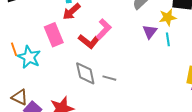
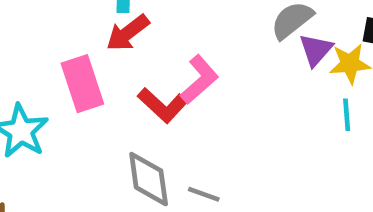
purple triangle: (150, 32) -> (316, 50), moved

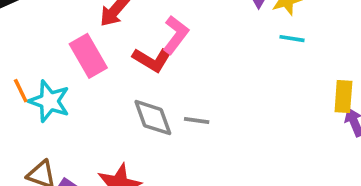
cyan line: (347, 115) -> (292, 39), turned -65

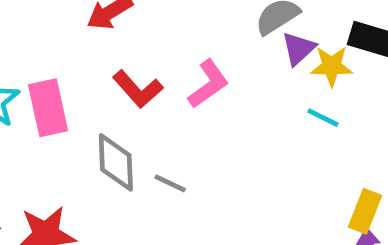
pink L-shape: (176, 35) -> (208, 84), moved
pink rectangle: (88, 56) -> (48, 108), moved

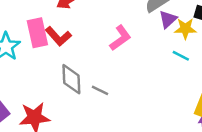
red L-shape: (138, 89) -> (58, 36), moved
pink rectangle: (48, 108) -> (37, 33), moved

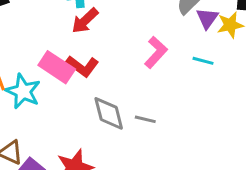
pink rectangle: (37, 33) -> (57, 67), turned -32
cyan line: (181, 56) -> (203, 61), moved

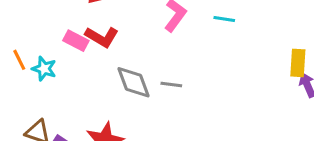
pink rectangle: (57, 67) -> (76, 41), size x0.7
cyan star: (23, 91) -> (44, 69), size x0.7

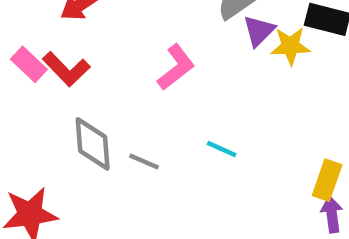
cyan line: (224, 19) -> (222, 149), moved

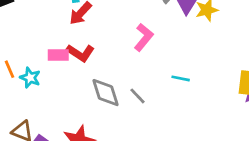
pink rectangle: (29, 64) -> (58, 55), turned -30
gray line: (144, 162) -> (137, 96), turned 36

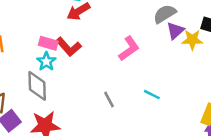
cyan star: (30, 78) -> (46, 61), moved
gray diamond: (105, 93) -> (37, 86), moved

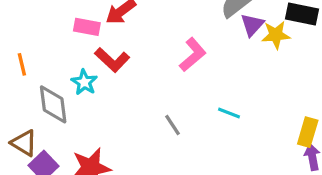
pink rectangle: (48, 43) -> (87, 27), moved
gray diamond: (37, 86) -> (53, 104), moved

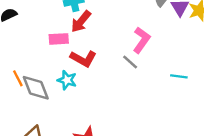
gray diamond: (53, 104) -> (36, 88), moved
gray line: (173, 125) -> (130, 62), moved

